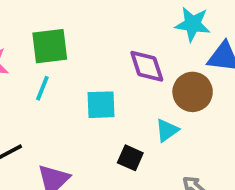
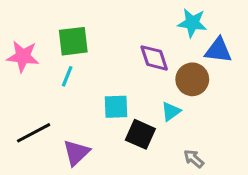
cyan square: (101, 105) -> (116, 107), moved
black square: (130, 158) -> (140, 134), size x1.4

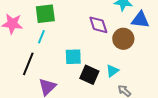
cyan triangle: (171, 111) -> (112, 71), moved
black line: (34, 133) -> (28, 64), moved, turned -40

